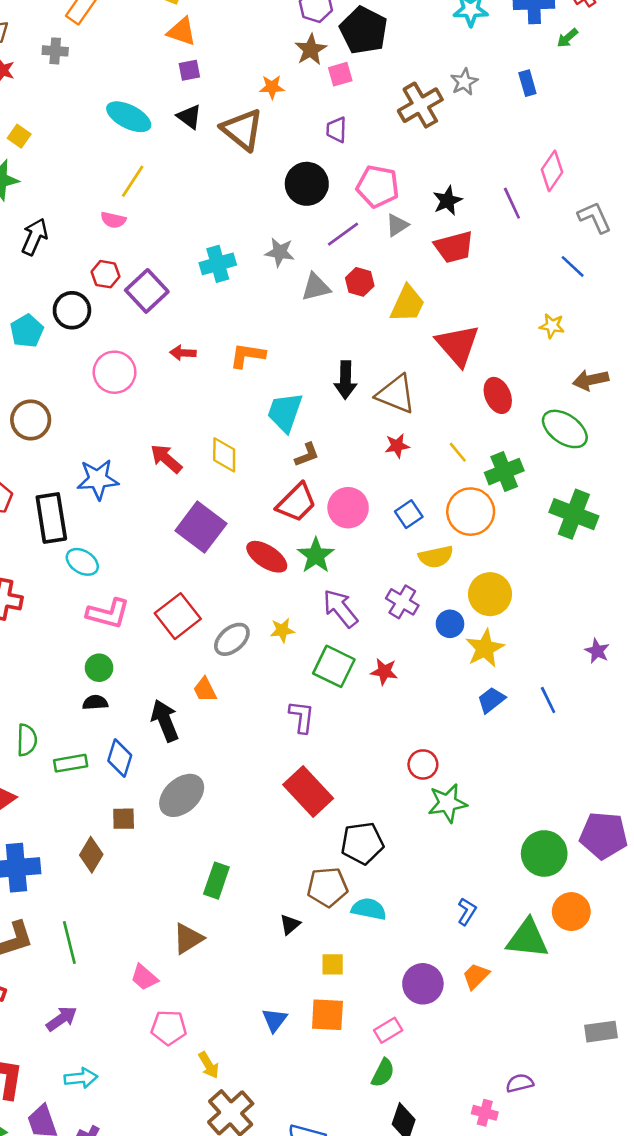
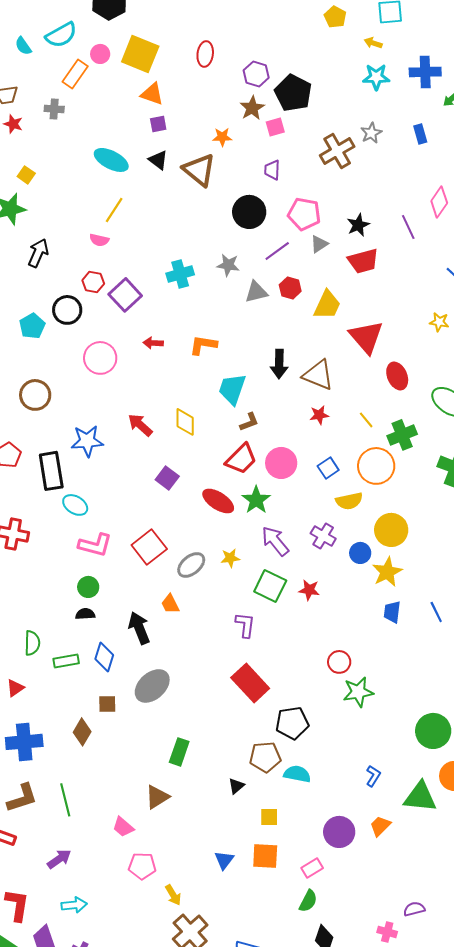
purple square: (201, 527) -> (167, 478), size x0.6
blue trapezoid: (491, 700) -> (392, 612), turned -45

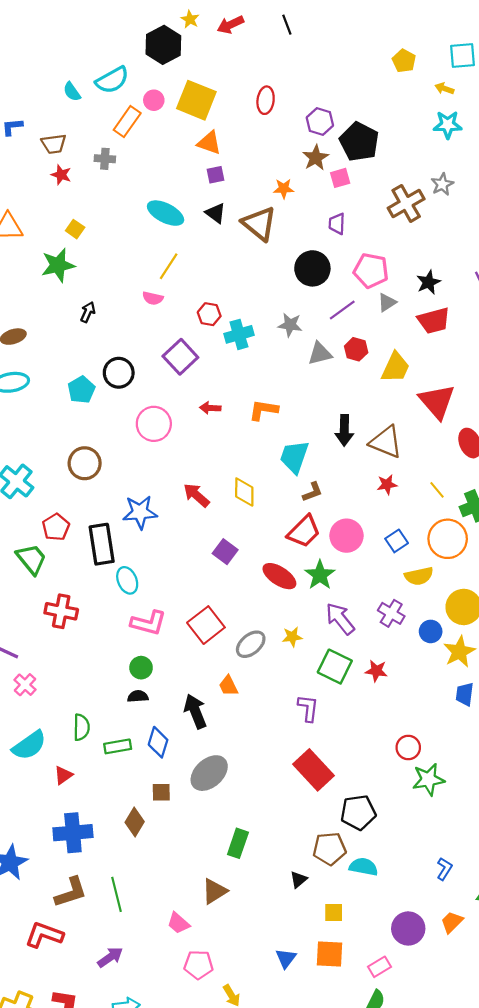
black arrow: (38, 253) -> (88, 312), size x0.7
red hexagon: (93, 282) -> (209, 314), moved
cyan ellipse: (75, 505) -> (127, 580), turned 35

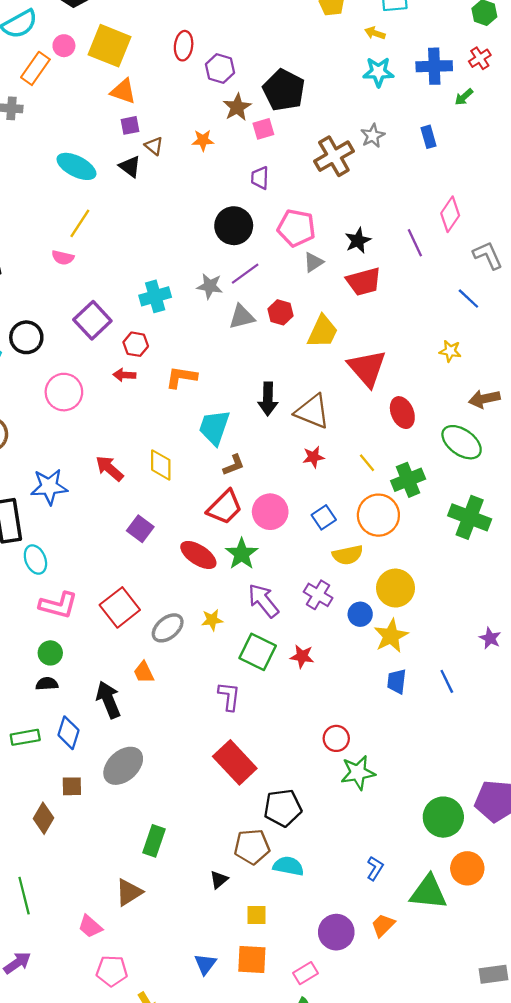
purple hexagon: (320, 122) -> (220, 68), moved
brown triangle: (259, 224) -> (154, 146), moved, size x0.5
purple line: (342, 310) -> (245, 274), moved
red hexagon: (209, 314) -> (136, 344), moved

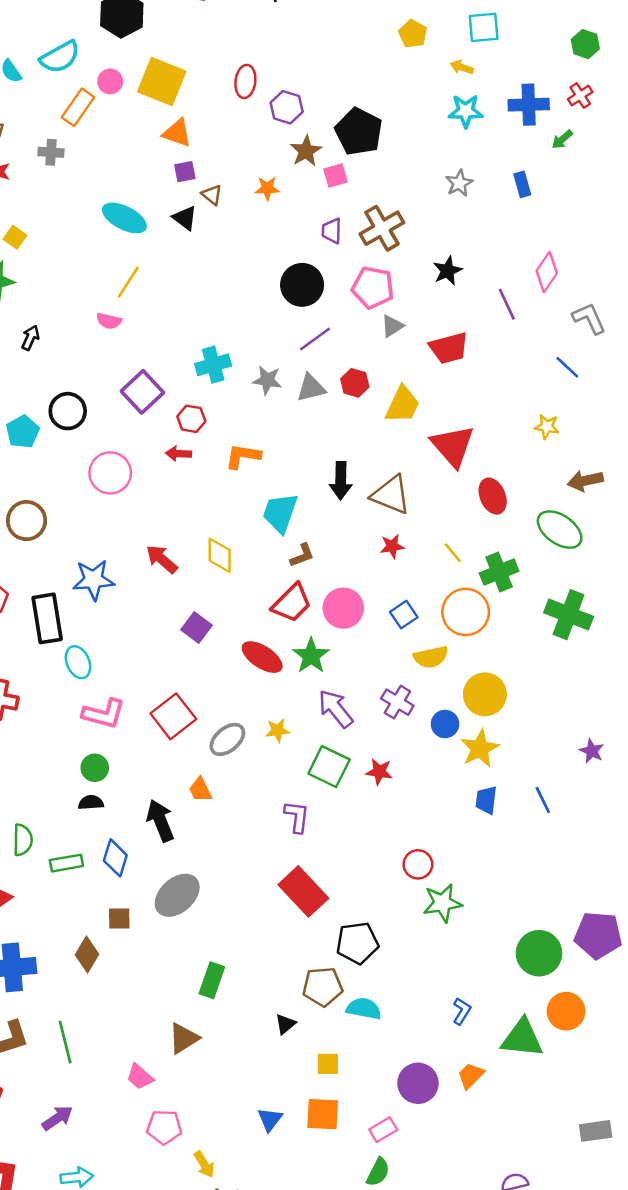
brown cross: (334, 156) -> (382, 228), moved
black star: (358, 241) -> (448, 271), moved
gray star: (210, 286) -> (267, 380), moved

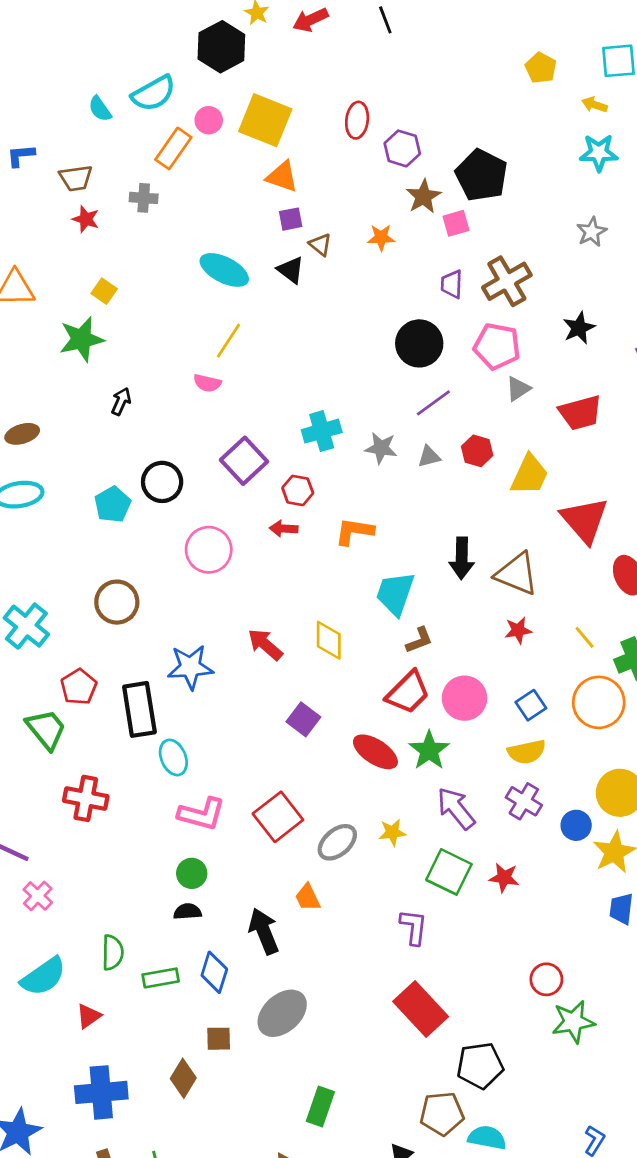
gray triangle: (311, 388) -> (429, 456), size x0.7
yellow semicircle: (431, 657) -> (527, 752), moved

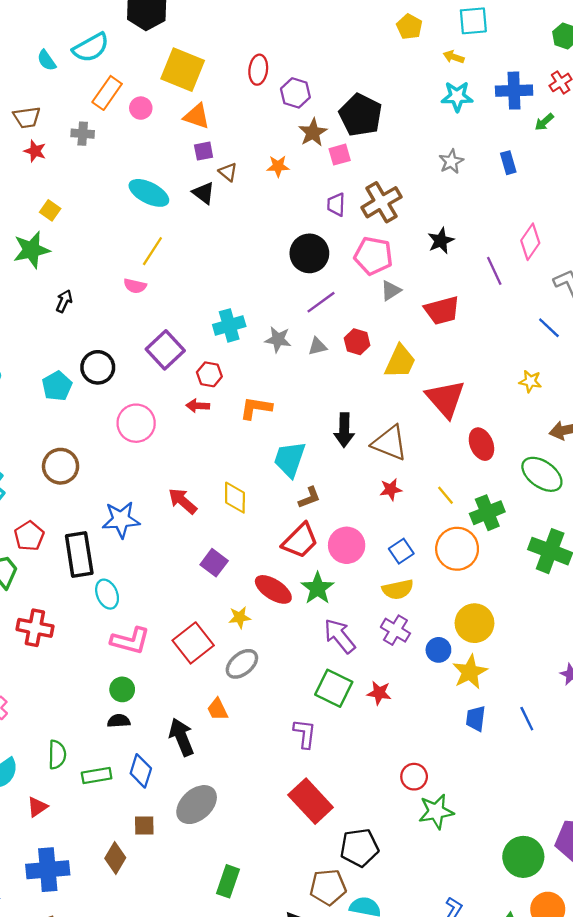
pink circle: (209, 120) -> (141, 108), moved
yellow star: (392, 832) -> (240, 617), moved

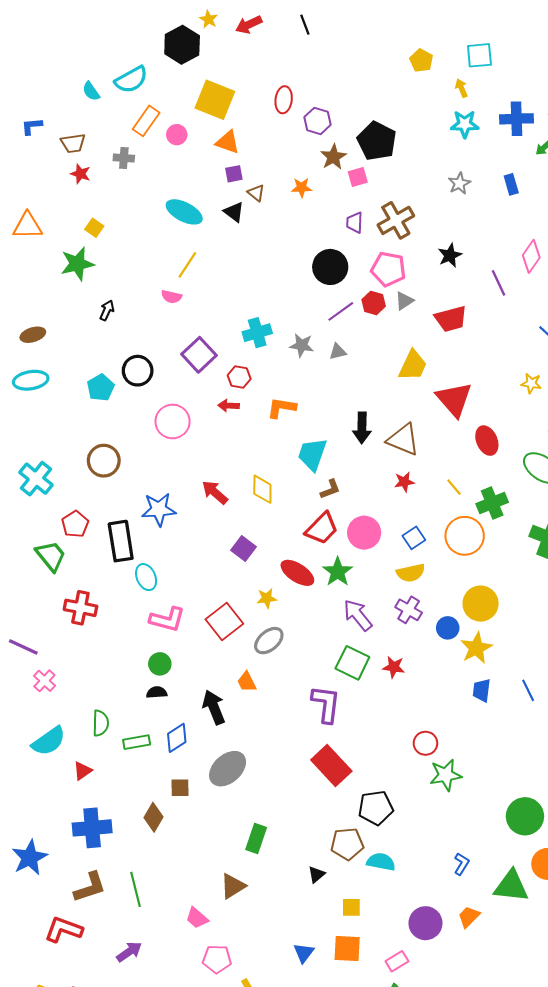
yellow arrow: (454, 57) -> (461, 88), turned 48
red hexagon: (357, 342) -> (374, 303), moved
purple L-shape: (305, 734) -> (326, 704), size x1.4
blue diamond: (141, 771) -> (177, 738), turned 40

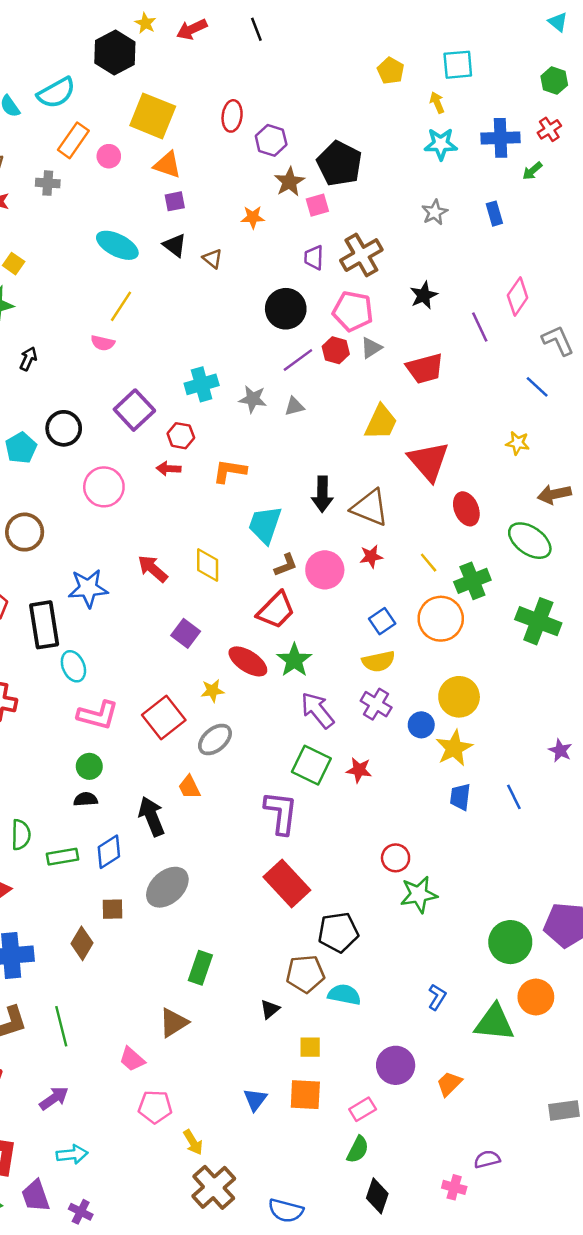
brown triangle: (256, 193) -> (213, 259), moved
pink circle: (364, 533) -> (325, 570), moved
orange trapezoid: (469, 917) -> (449, 1084), moved

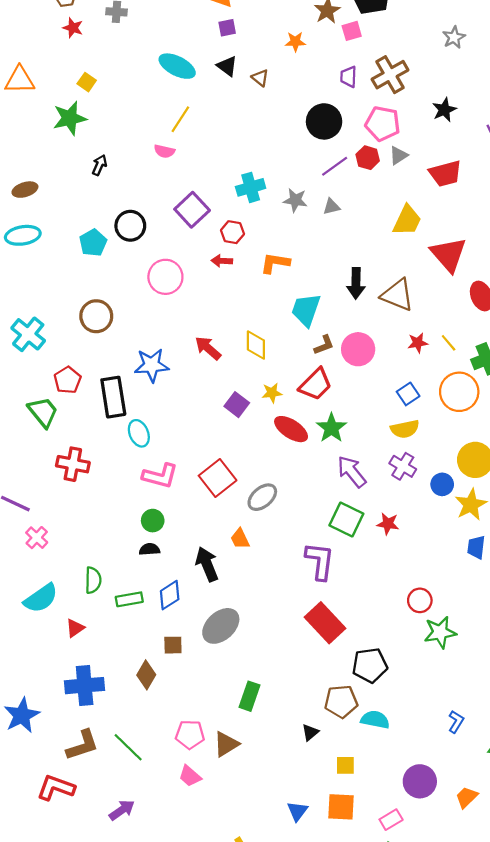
red star: (371, 556) -> (418, 343), moved
yellow star: (213, 691) -> (272, 393), moved
green line: (61, 1026) -> (128, 747), turned -32
pink pentagon: (155, 1107) -> (190, 734), moved

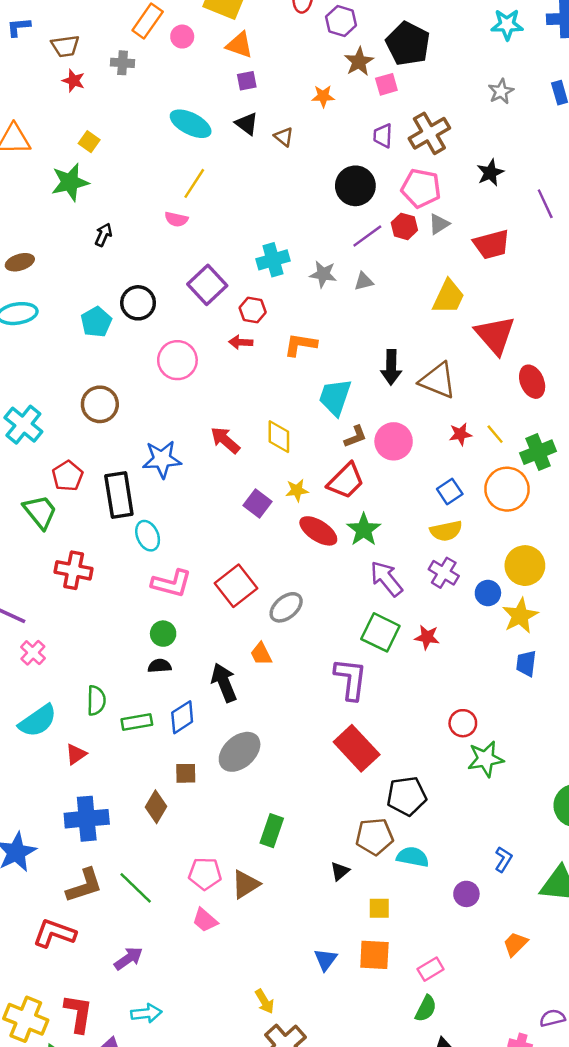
purple circle: (420, 781) -> (466, 894), moved, size x0.7

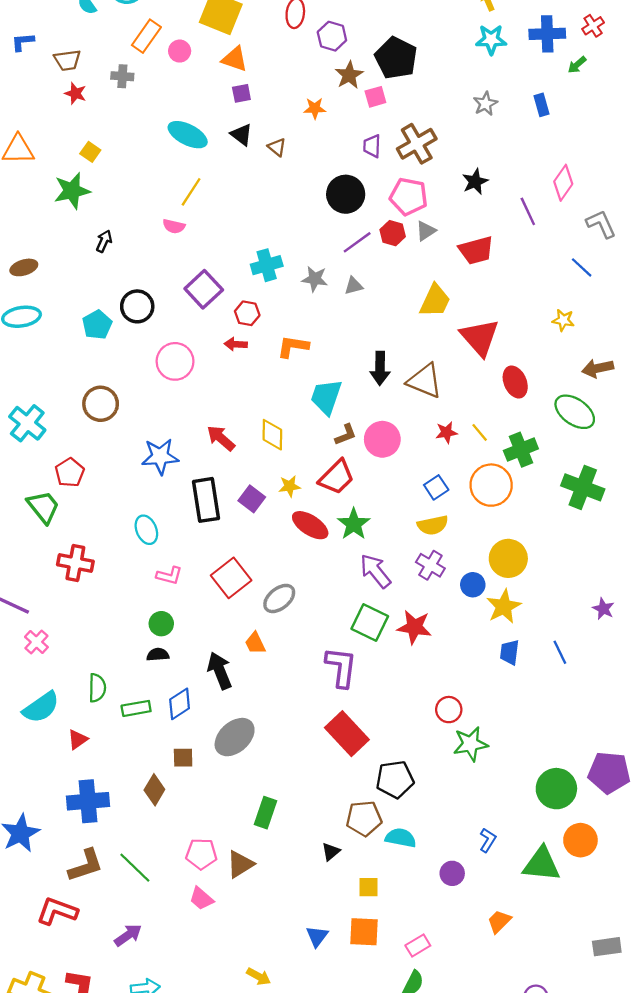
black rectangle: (119, 495) -> (206, 500), moved
pink L-shape: (171, 583) -> (169, 576), size x0.7
red star: (427, 637) -> (414, 627), size x1.4
yellow arrow: (265, 1001) -> (259, 976), turned -30

